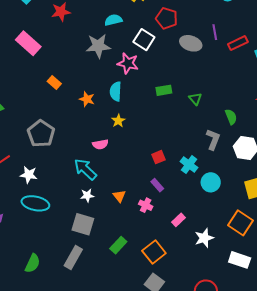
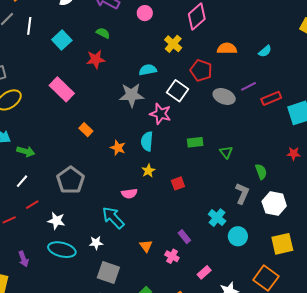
purple line: (215, 32) -> (248, 86), turned 70
red square: (159, 157) -> (178, 183), moved
white star: (87, 195) -> (96, 243), moved

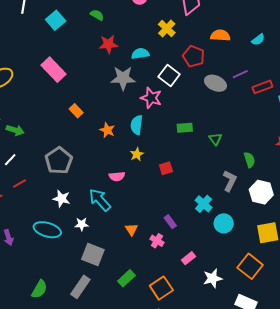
red star: (96, 59) -> (108, 44), moved
white star: (56, 221) -> (62, 199), moved

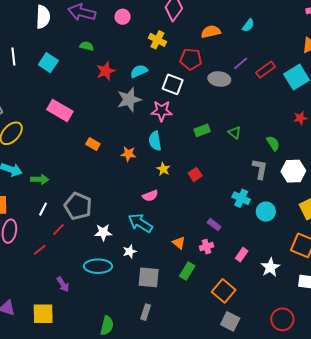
gray pentagon: (59, 161) -> (78, 206), moved
pink cross: (157, 241) -> (206, 247), turned -32
green rectangle: (126, 278) -> (187, 271), moved
gray rectangle: (80, 287) -> (146, 312), size x0.7

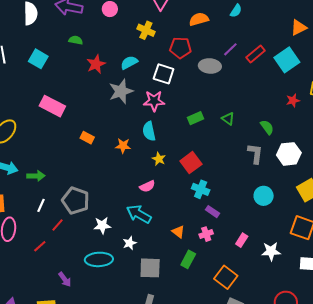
red square: (195, 174) -> (191, 163), size x1.5
cyan cross: (241, 198) -> (201, 189), moved
white star: (270, 267) -> (271, 251), turned 30

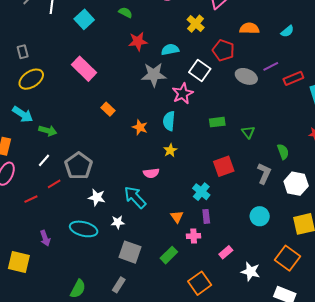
pink star: (154, 101) -> (183, 93), turned 30
red square: (191, 163) -> (224, 166), moved
purple rectangle: (212, 212) -> (206, 216), turned 32
orange triangle: (178, 232) -> (177, 217), moved

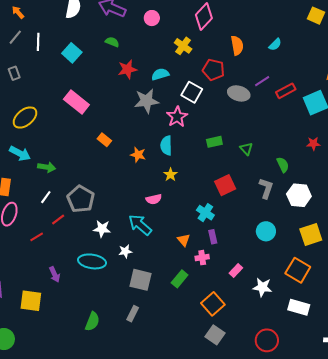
orange semicircle: (249, 28) -> (237, 45), turned 84
gray rectangle: (23, 52) -> (14, 73), moved

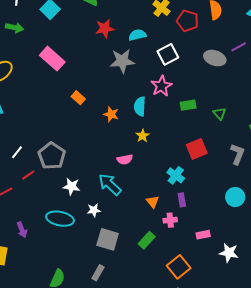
red pentagon: (213, 70) -> (188, 21), moved
white square: (192, 92) -> (168, 54), turned 30
pink star: (177, 117) -> (161, 86), moved
green arrow: (47, 167) -> (15, 28), moved
pink rectangle: (236, 270) -> (203, 235), turned 32

